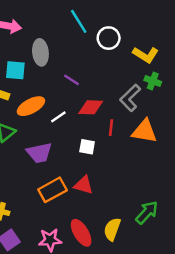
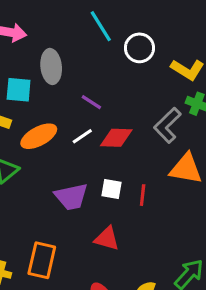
white line: (58, 117) -> (82, 136), moved
red line: (111, 128) -> (143, 195), moved
purple trapezoid: (39, 153) -> (71, 197), moved
orange rectangle: (52, 190) -> (42, 260), moved, turned -48

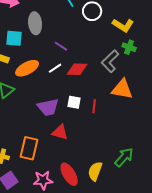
red triangle: (107, 239) -> (60, 132), moved

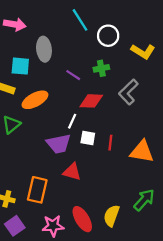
green cross: (129, 47) -> (101, 68), moved, turned -32
white line: (55, 68) -> (72, 121), moved, turned -32
orange triangle: (122, 89) -> (142, 152), moved

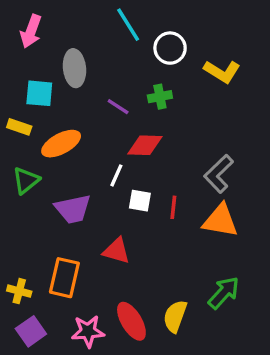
pink arrow: (15, 24) -> (31, 31), turned 100
gray L-shape: (128, 92) -> (219, 174), moved
purple trapezoid: (59, 144) -> (73, 209), moved

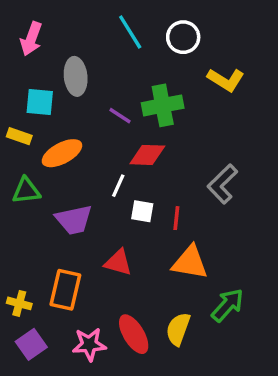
white circle: (170, 48) -> (183, 37), moved
green cross: (160, 97) -> (163, 105), size x1.6
green triangle: (26, 180) -> (26, 191), turned 32
orange triangle: (220, 221) -> (190, 262), moved

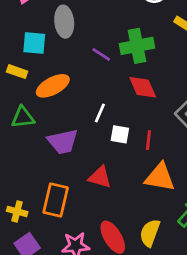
red diamond: (147, 155) -> (143, 87), moved, turned 64

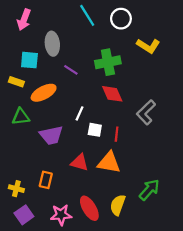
purple line: (101, 54) -> (71, 70), moved
orange triangle: (160, 177) -> (109, 162), moved
orange rectangle: (56, 200) -> (46, 180), size x0.7

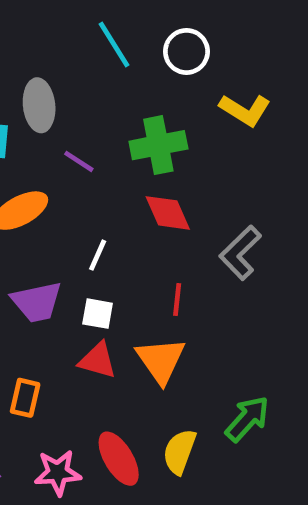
white square: (95, 130) -> (98, 314), moved
orange triangle: (109, 162) -> (161, 360), turned 45

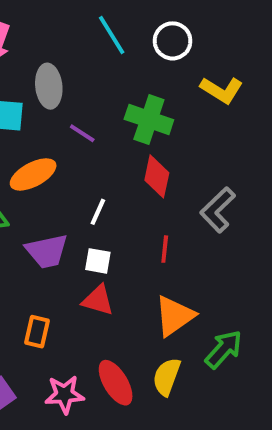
green cross: (158, 145) -> (149, 119), turned 30
red diamond: (168, 213) -> (157, 176), turned 36
orange triangle: (161, 360) -> (174, 316), moved, turned 30

